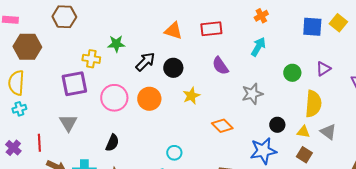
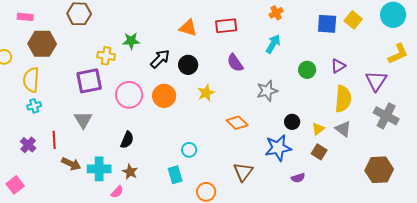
yellow semicircle: (313, 104) -> (343, 99), moved
yellow triangle: (303, 132) -> (318, 129), turned -48

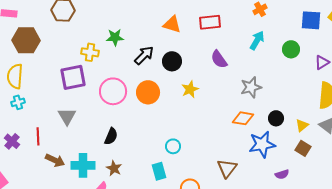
green circle: (307, 70) -> (291, 49), moved
orange diamond: (237, 123) -> (243, 118), moved, turned -35

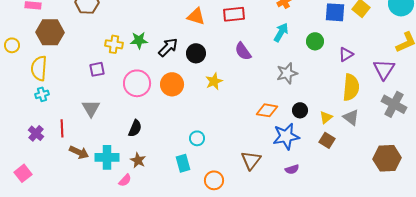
green star: (115, 37) -> (139, 40), moved
purple square: (73, 77) -> (97, 69), size x0.6
gray star: (251, 87) -> (287, 73), moved
purple semicircle: (282, 174) -> (292, 169), moved

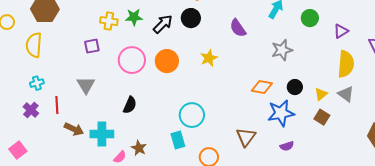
black circle: (196, 53) -> (191, 18), moved
cyan cross: (42, 94) -> (37, 83), moved
cyan circle: (197, 138) -> (192, 115), size x1.6
brown star: (138, 160) -> (139, 148), moved

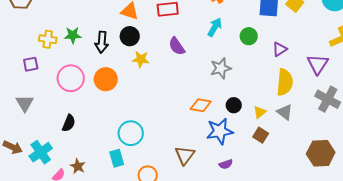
black arrow: (163, 24) -> (102, 42), turned 140
yellow star: (209, 58) -> (141, 59), moved, turned 30
cyan cross: (102, 134) -> (41, 152), turned -35

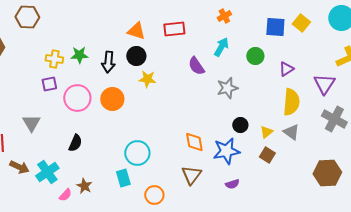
purple semicircle: (177, 46) -> (196, 66), moved
purple square: (31, 64) -> (49, 84), moved
orange diamond: (201, 105) -> (194, 142), moved, turned 70

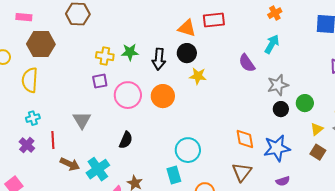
red rectangle: (174, 29) -> (214, 20), moved
green circle: (255, 56) -> (305, 103), moved
black circle: (240, 125) -> (281, 109), moved

